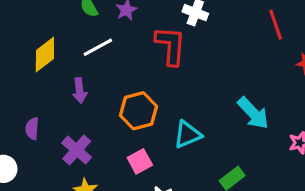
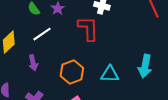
cyan arrow: (253, 113) -> (145, 66), turned 60
cyan triangle: (187, 134) -> (110, 74), moved, turned 30

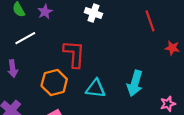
red L-shape: (88, 28) -> (74, 54), moved

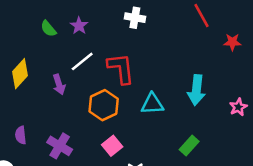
white line: (25, 38) -> (82, 61), moved
purple arrow: (13, 69) -> (59, 84), moved

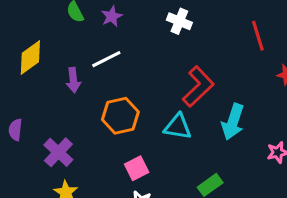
red L-shape: (121, 68) -> (198, 87), moved, turned 40
pink square: (112, 146) -> (137, 168), moved

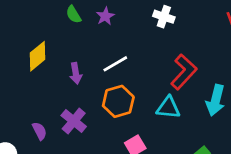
white line: (106, 59) -> (115, 64), moved
purple semicircle: (15, 130) -> (39, 131), moved, turned 150
purple cross: (58, 152) -> (74, 121), moved

